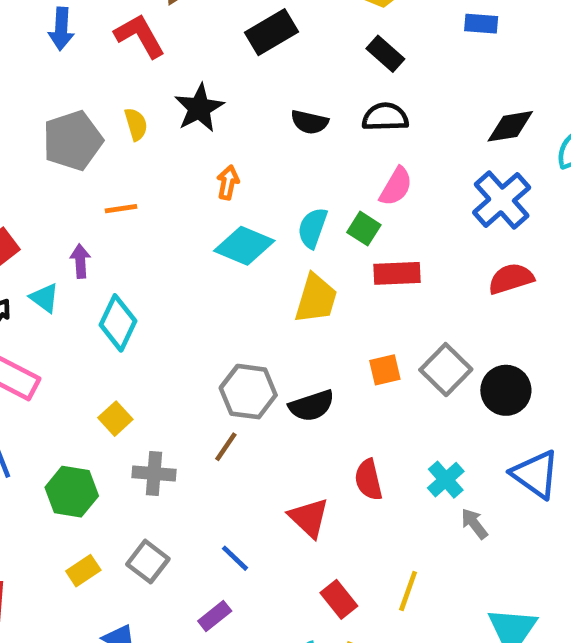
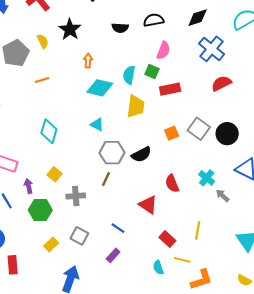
black diamond: (510, 126) -> (198, 18), moved
purple arrow: (80, 261) -> (28, 186), moved
cyan triangle: (44, 298) -> (97, 125), moved

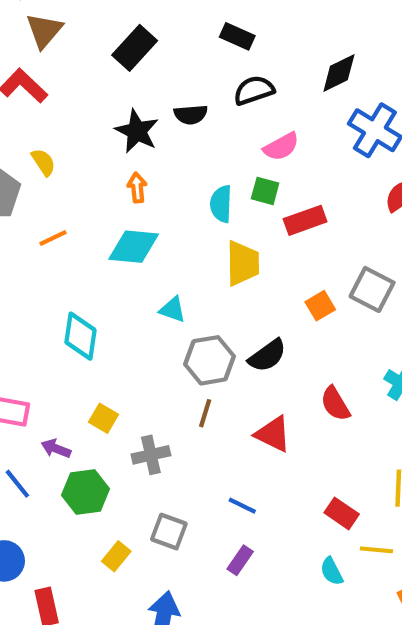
black star: (70, 29) -> (137, 131), moved
pink semicircle: (163, 50) -> (281, 147), turned 48
cyan diamond: (100, 88) -> (134, 247), moved
purple arrow: (28, 186) -> (56, 449), turned -48
red triangle: (148, 205) -> (273, 434), moved

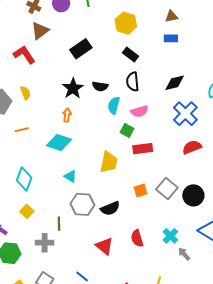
black semicircle: (254, 90) -> (133, 82), turned -90
cyan semicircle: (221, 204) -> (114, 105), moved
brown line: (205, 413) -> (59, 224), moved, turned -32
yellow square: (104, 418) -> (27, 211), moved

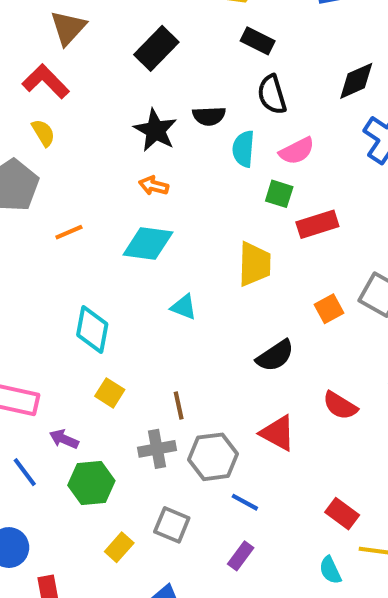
yellow semicircle: (25, 93) -> (43, 133), moved
orange arrow: (67, 115) -> (154, 186), turned -72
gray hexagon: (82, 204) -> (213, 457), moved
red semicircle: (137, 238) -> (340, 406), turned -30

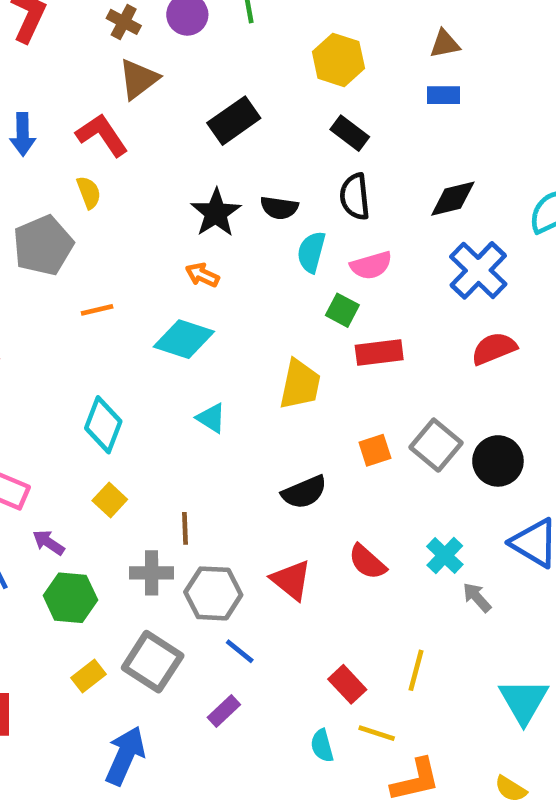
gray square: (172, 525) -> (153, 662), size x1.4

